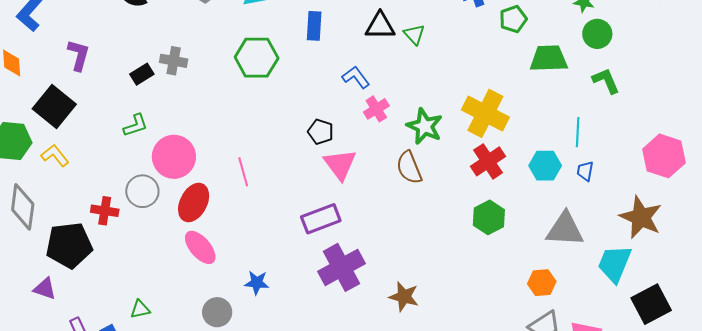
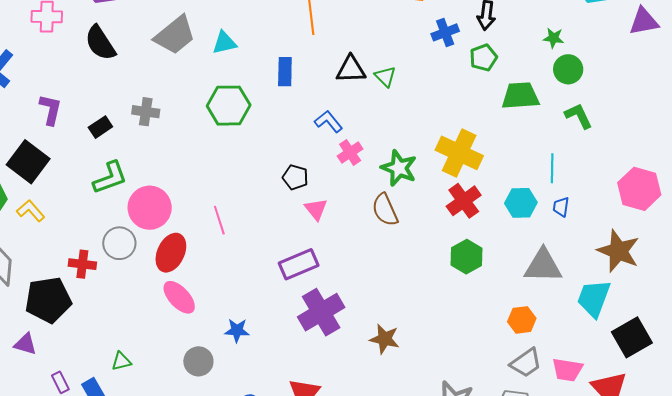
black rectangle: (142, 74) -> (100, 127), moved
green L-shape: (136, 125) -> (110, 178), size x1.4
pink triangle: (340, 164) -> (316, 209), size x0.7

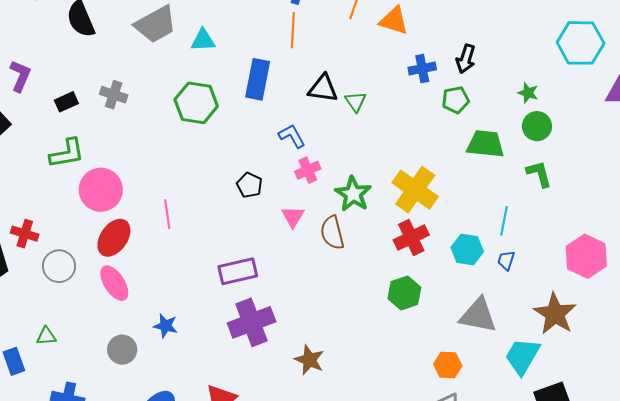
blue rectangle: (285, 72) -> (258, 79), size x1.4
pink triangle: (316, 209) -> (293, 217), moved
gray circle: (119, 243) -> (59, 266), moved

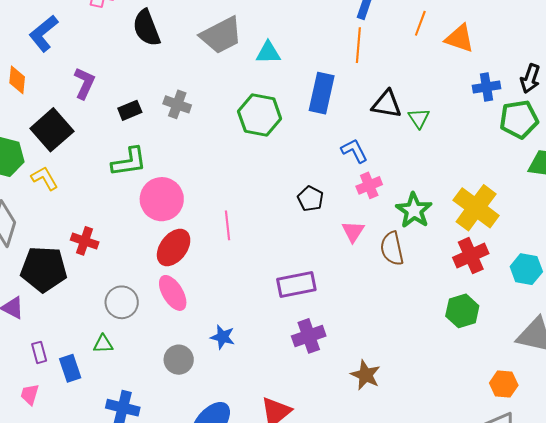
green pentagon: (456, 100) -> (519, 119), size x1.4
gray circle: (59, 266) -> (122, 302), moved
purple cross: (252, 322) -> (309, 336), size x0.7

